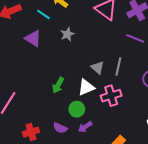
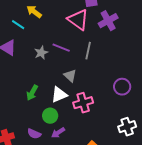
gray star: (67, 34) -> (41, 53), moved
purple line: (135, 38) -> (61, 48), moved
gray line: (118, 66) -> (88, 51), moved

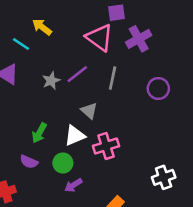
purple line: (61, 48) -> (77, 74), turned -60
purple circle: (122, 87) -> (158, 88), moved
purple semicircle: (34, 134) -> (29, 162), moved

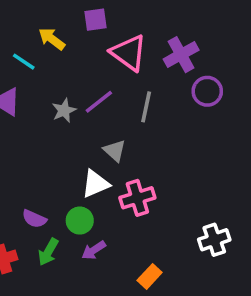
purple square: (116, 13) -> (95, 20), moved
purple circle: (158, 88) -> (207, 91), moved
green arrow: (39, 133) -> (48, 252), moved

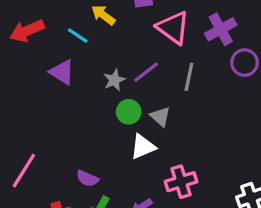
pink cross: (137, 198) -> (181, 182), moved
green circle: (80, 221) -> (129, 112), moved

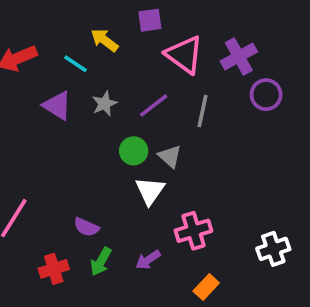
gray star: (114, 80) -> (105, 104), moved
white triangle: (143, 147) -> (150, 191), turned -32

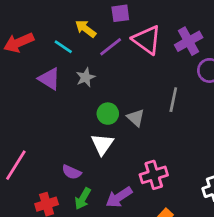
purple line: (154, 105) -> (111, 47), moved
gray line: (203, 111) -> (173, 100), moved
white triangle: (150, 191) -> (102, 144), moved
purple arrow: (148, 260) -> (119, 197), size x1.4

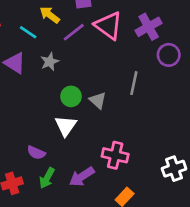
pink cross: (154, 175) -> (115, 155), turned 30

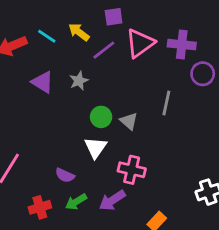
pink triangle: (108, 26) -> (140, 43), turned 48
purple cross: (149, 27) -> (182, 45), turned 35
cyan line: (28, 32) -> (47, 36), moved
pink cross: (115, 155) -> (132, 170), moved
green arrow: (47, 178) -> (76, 202), turned 30

